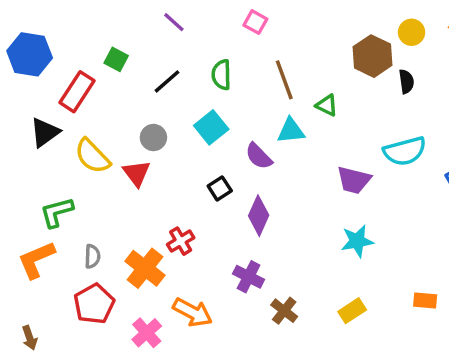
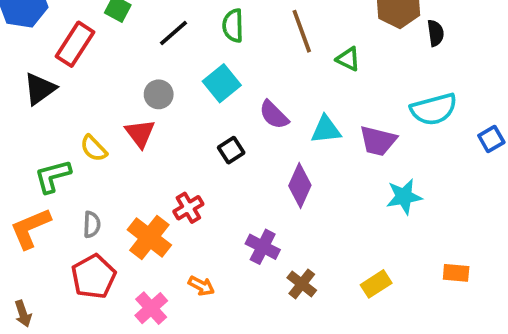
cyan triangle: (291, 131) -> (326, 130), moved
yellow semicircle: (92, 156) -> (94, 148), moved, size x0.7
purple diamond: (259, 216) -> (300, 185), moved
cyan star: (357, 241) -> (404, 197), moved
orange arrow: (193, 312) -> (201, 286), size x0.6

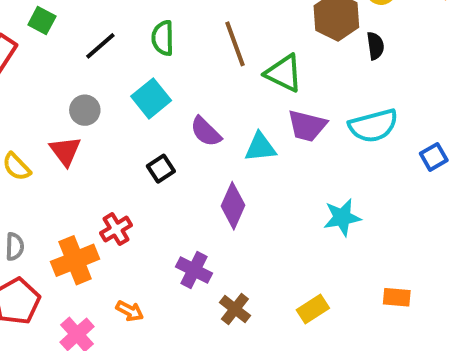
green triangle: (348, 59) -> (284, 73), size x1.5
purple trapezoid: (378, 141) -> (307, 126), moved
orange cross: (149, 237) -> (75, 260), turned 30

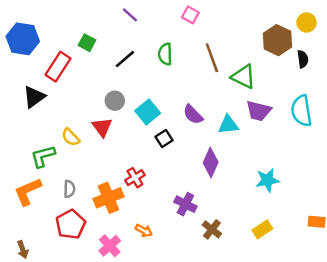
cyan square: (151, 98) -> (148, 112), moved
cyan semicircle: (373, 126) -> (301, 111), turned 96
cyan star: (342, 217) -> (267, 180), moved

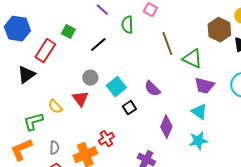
green semicircle: (165, 54) -> (127, 25), moved
cyan triangle: (228, 125) -> (199, 112), moved, turned 42
cyan star: (267, 180) -> (198, 141), moved

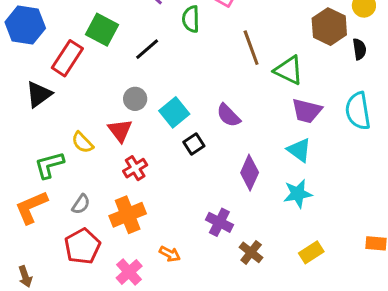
green square: (68, 32) -> (102, 30), size x1.5
red cross: (106, 139) -> (135, 168), moved
gray semicircle: (54, 148) -> (81, 204), turned 32

